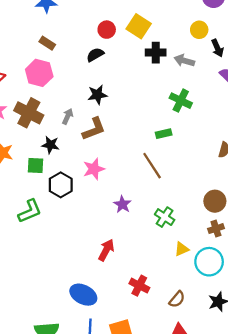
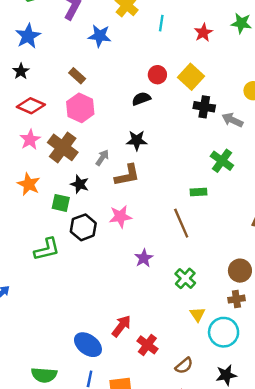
brown rectangle: (47, 43) -> (77, 76), moved
yellow triangle: (182, 249) -> (197, 314), turned -49
red arrow: (106, 250) -> (121, 326), moved

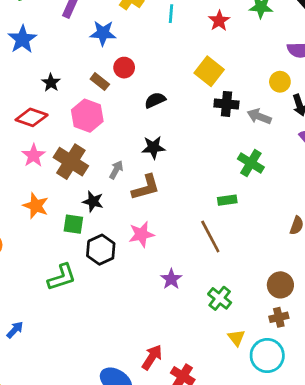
black star: (21, 71) -> (51, 83), moved
red circle: (157, 75) -> (124, 68), moved
brown rectangle: (77, 76) -> (100, 82), moved

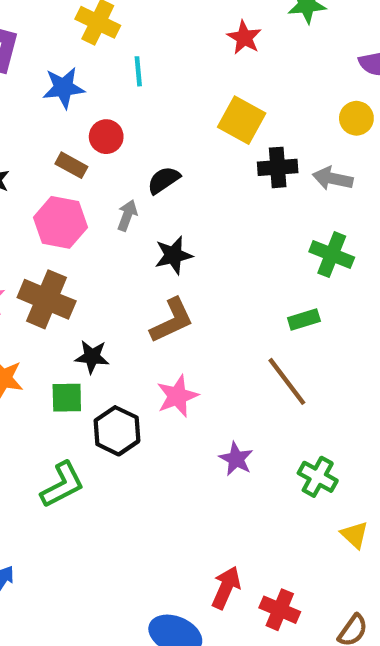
cyan line: (171, 14) -> (138, 71), moved
gray arrow: (116, 170) -> (127, 215), moved

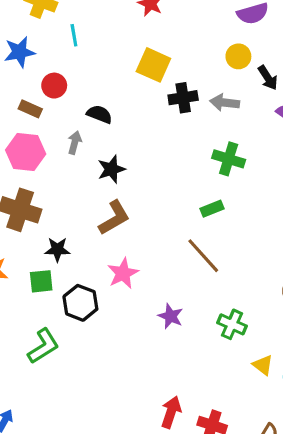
black semicircle: (164, 180) -> (99, 114), turned 60

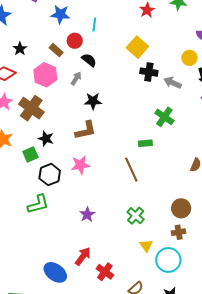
cyan line: (74, 35) -> (94, 24), moved
black semicircle: (99, 114) -> (89, 60), moved
green square: (41, 281) -> (30, 154), turned -35
purple star: (170, 316) -> (87, 214), moved
green L-shape: (43, 346) -> (38, 204), moved

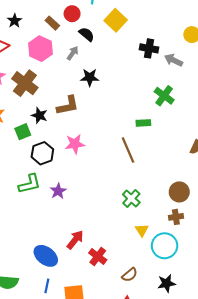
yellow square: (137, 47) -> (116, 20), moved
brown L-shape: (86, 130) -> (68, 105), moved
purple star: (87, 214) -> (58, 191), moved

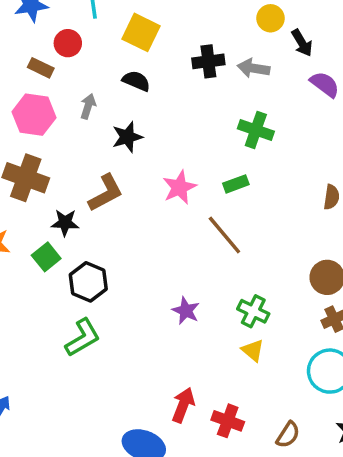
black semicircle: (87, 34) -> (136, 81), moved
pink star: (75, 144) -> (180, 187), moved
purple star: (58, 191) -> (186, 311), moved
yellow triangle: (142, 230) -> (253, 350), moved

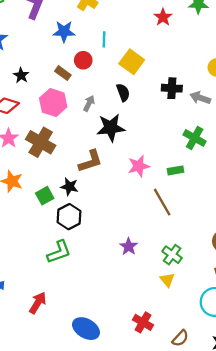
black semicircle: (136, 81) -> (123, 92), turned 36
black star: (127, 137) -> (111, 128), size x1.4
black star: (65, 223) -> (69, 187), moved
red arrow: (183, 405) -> (38, 303), moved

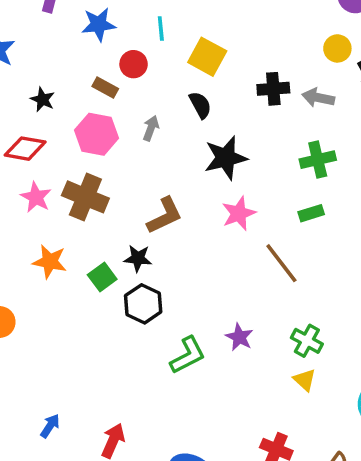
black star: (111, 128) -> (226, 158), moved
green cross: (195, 138) -> (318, 160), turned -35
green rectangle: (175, 170) -> (311, 213), moved
green L-shape: (59, 252) -> (188, 355), moved

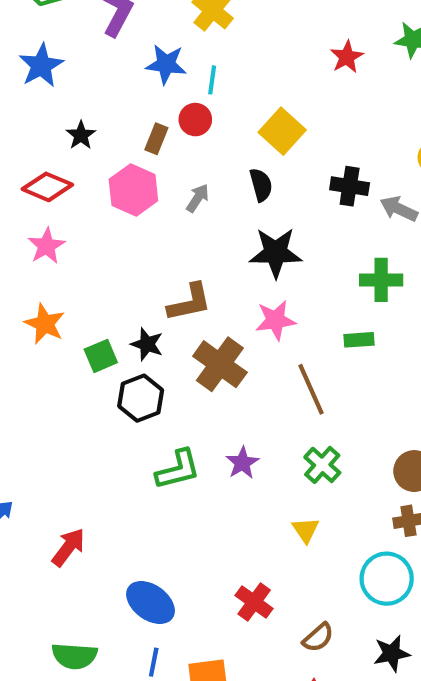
cyan line: (161, 28) -> (212, 80), moved
brown rectangle: (105, 88) -> (156, 139), turned 70
brown cross: (85, 197) -> (220, 364), moved
green cross: (307, 341) -> (322, 465), moved

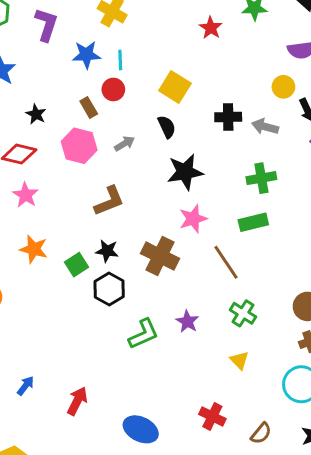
brown rectangle: (156, 139) -> (89, 107), turned -42
gray arrow: (198, 198) -> (124, 144), turned 36
brown L-shape: (190, 302) -> (109, 201), moved
green rectangle: (359, 340) -> (253, 222), size x1.4

